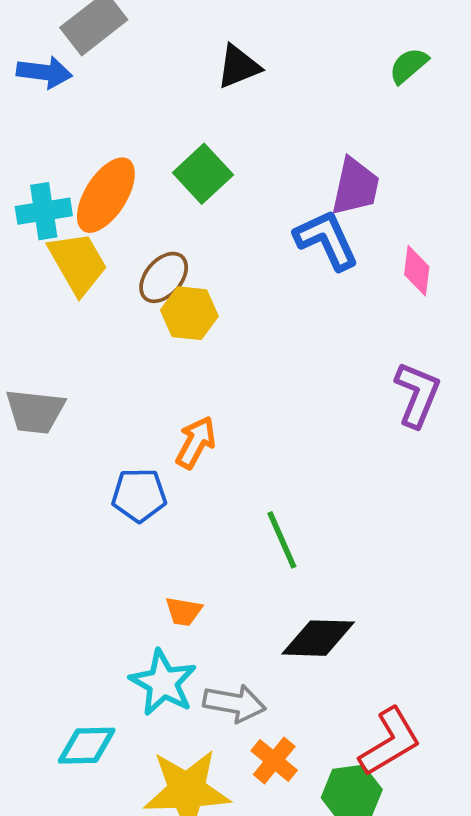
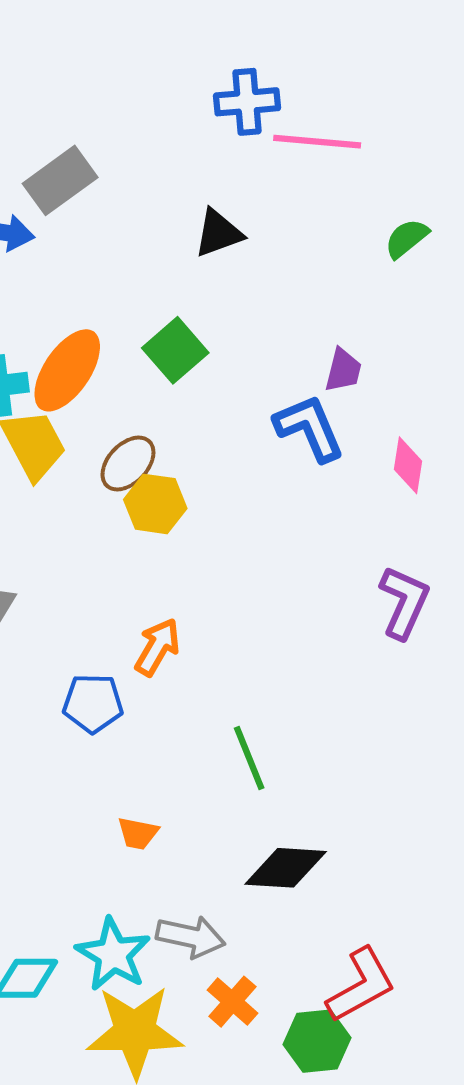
purple trapezoid: (355, 187) -> (343, 370), size x0.7
cyan star: (163, 683) -> (113, 954), moved

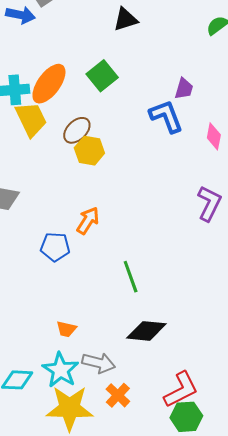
orange trapezoid: (138, 833) -> (66, 329), moved
green hexagon: (317, 1041) -> (186, 417), moved

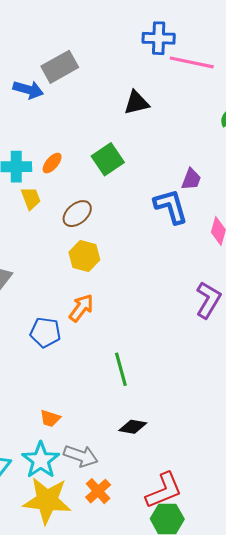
orange ellipse: (49, 84) -> (52, 163), size x0.5
yellow trapezoid: (31, 119) -> (31, 198), size x0.6
yellow hexagon: (89, 151) -> (84, 256), moved
black diamond: (146, 331) -> (133, 427), size x0.7

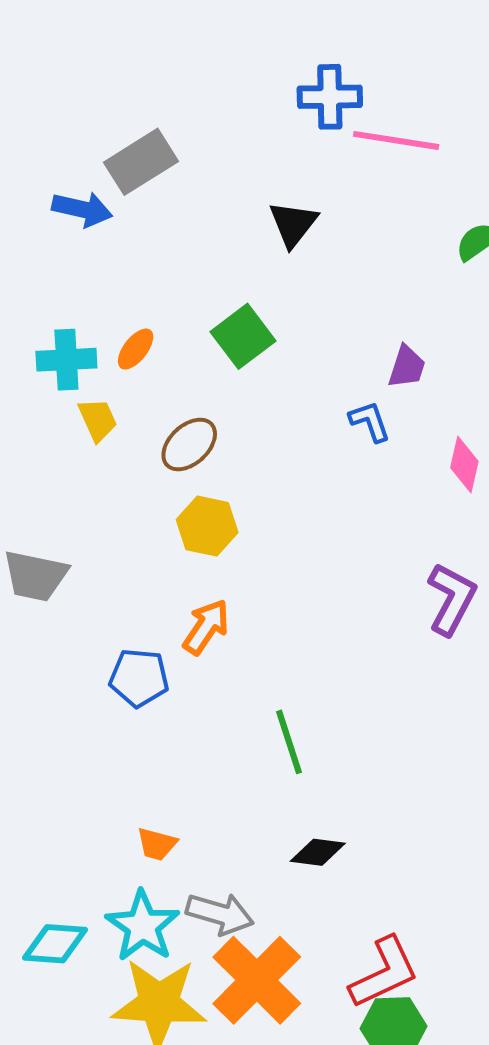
black triangle: (136, 103) -> (293, 224), turned -36
blue L-shape: (171, 206) -> (370, 421), size x0.6
orange cross: (98, 491) -> (257, 980), size x1.8

